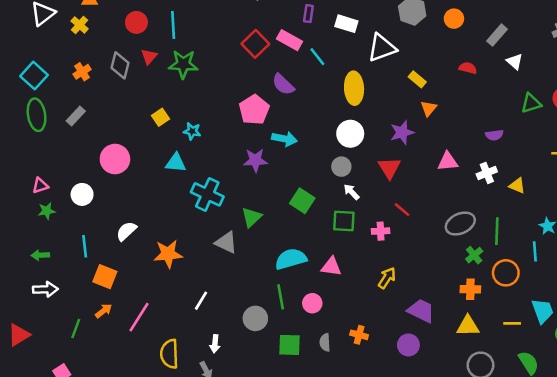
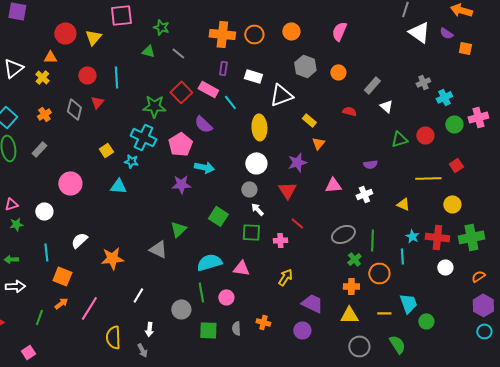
green star: (183, 64) -> (154, 106), moved
yellow triangle: (517, 186) -> (403, 204), moved
cyan cross: (207, 194) -> (143, 137), moved

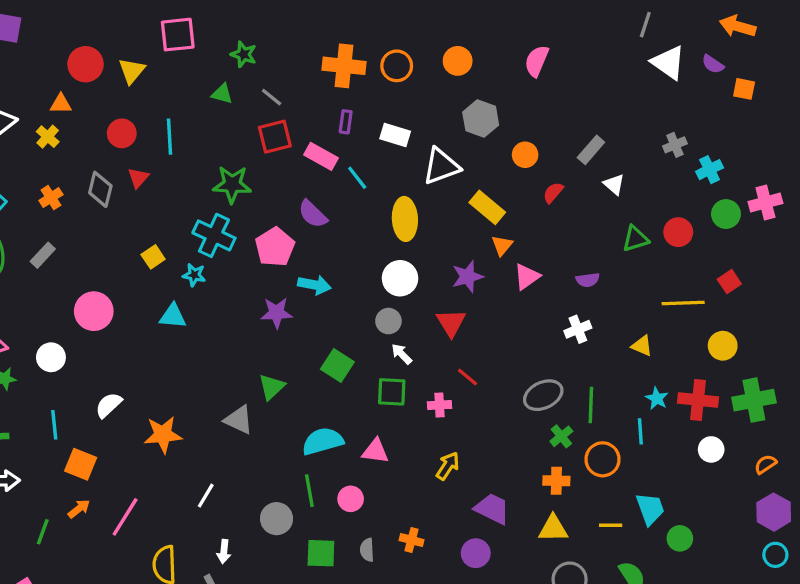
orange circle: (338, 72) -> (525, 155), moved
red square: (181, 92) -> (275, 137), moved, turned 30
red semicircle: (349, 111) -> (553, 193), turned -64
yellow rectangle: (309, 120) -> (487, 207), size x1.5
pink triangle: (333, 185) -> (527, 277), moved, turned -30

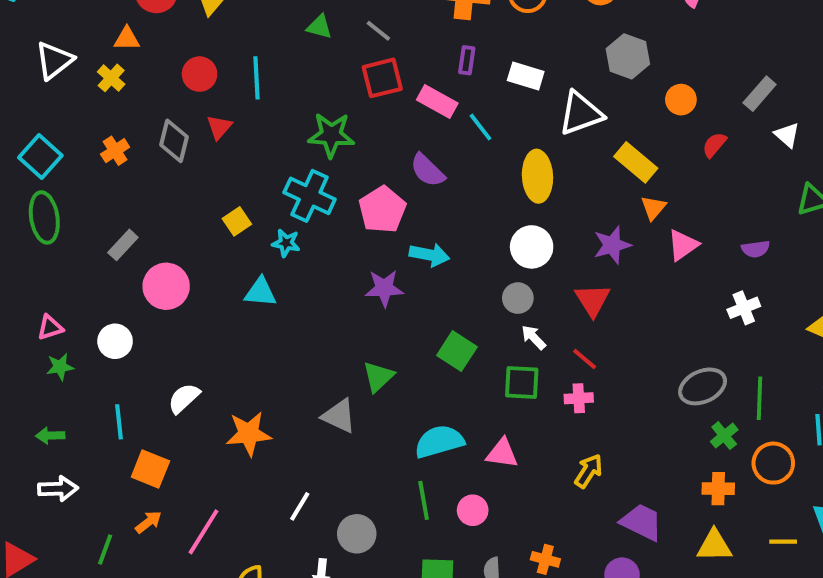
gray rectangle: (43, 255) -> (123, 245), moved
red line: (467, 377) -> (585, 359), moved
gray circle: (277, 519) -> (357, 534), moved

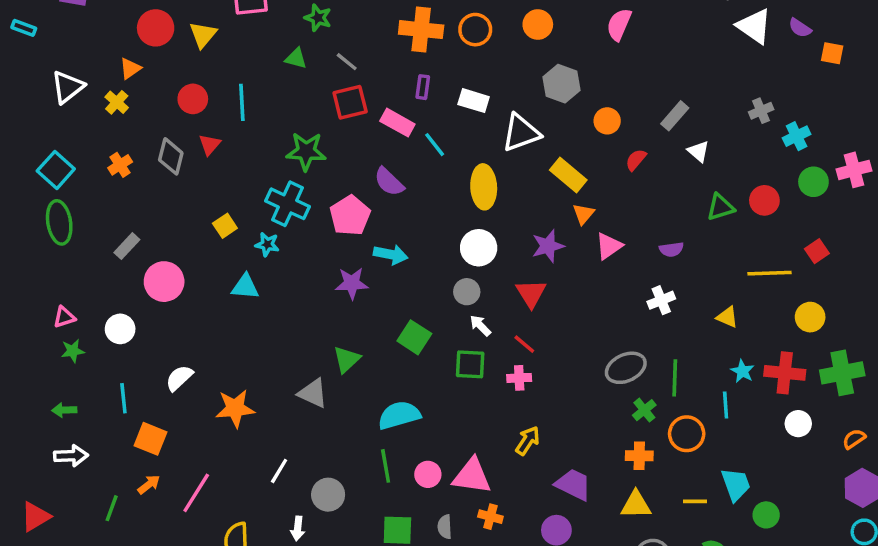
orange triangle: (127, 39) -> (130, 68), turned -35
pink triangle: (502, 453) -> (472, 476), moved, size x1.4

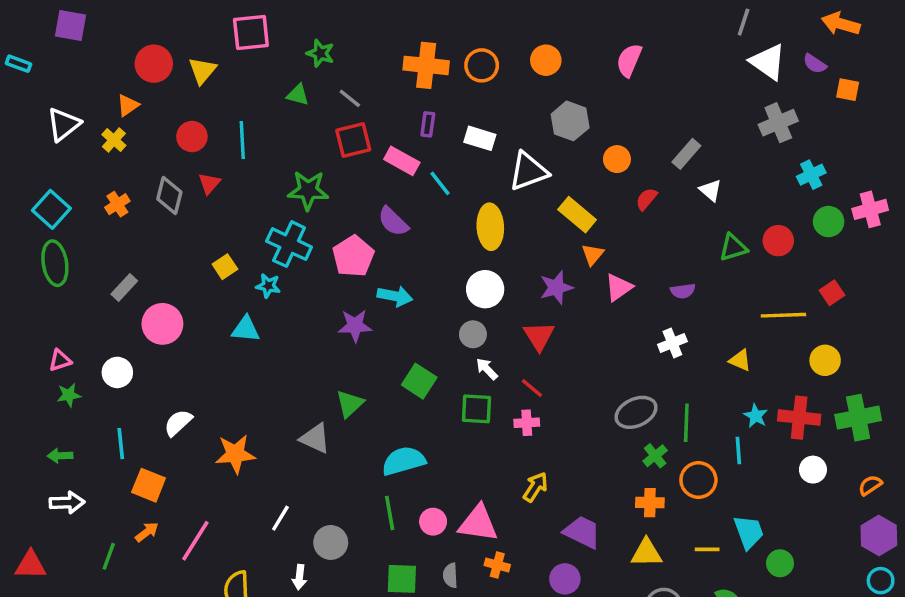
gray cross: (761, 111) -> (778, 123), moved, size x1.5
red triangle: (36, 517) -> (31, 565), turned 32

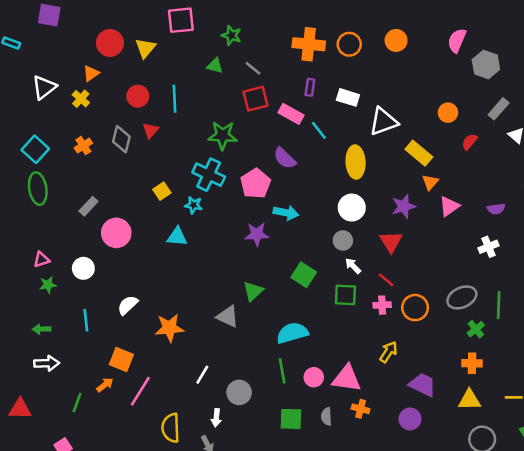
gray hexagon: (570, 121) -> (486, 65), moved
orange circle: (698, 480) -> (415, 308), moved
orange square: (149, 485) -> (121, 359), moved

